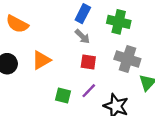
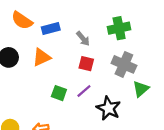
blue rectangle: (83, 14) -> (51, 28), moved, turned 42
green cross: (119, 22) -> (119, 28), turned -30

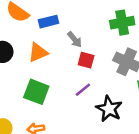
gray arrow: (83, 39) -> (75, 39), moved
green square: (59, 93) -> (36, 92), moved, size x1.5

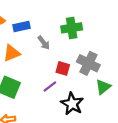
green cross: (122, 23) -> (72, 28), moved
red square: (86, 60) -> (63, 68), moved

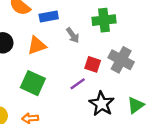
green triangle: (103, 87) -> (136, 105), moved

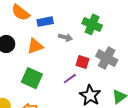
green cross: (104, 20) -> (92, 24), turned 30
gray arrow: (73, 35) -> (65, 37), turned -40

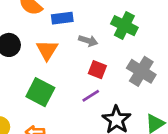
orange triangle: (35, 46) -> (47, 50), turned -42
red square: (83, 62) -> (97, 70), moved

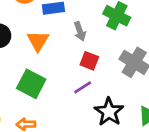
gray arrow: (88, 41) -> (80, 31), turned 54

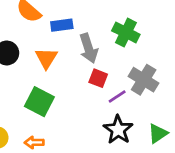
gray arrow: (80, 31) -> (89, 48), size x1.5
purple line: (83, 87) -> (117, 97), moved

